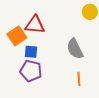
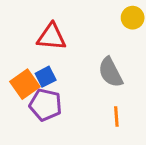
orange square: (17, 36) -> (25, 84), moved
blue square: (31, 52) -> (46, 77), turned -32

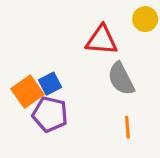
red triangle: (51, 37) -> (102, 40), moved

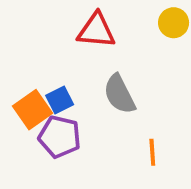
red triangle: (102, 40) -> (96, 30), moved
gray semicircle: (121, 79) -> (119, 94), moved

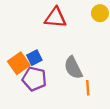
gray semicircle: (119, 94) -> (73, 68), moved

